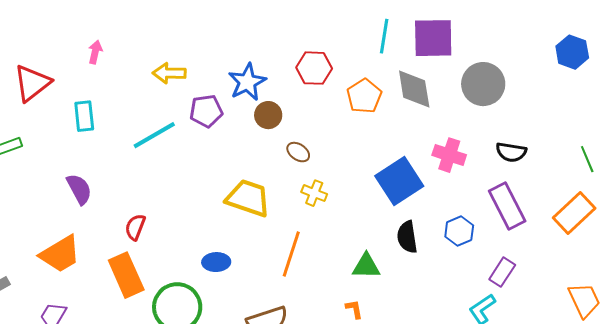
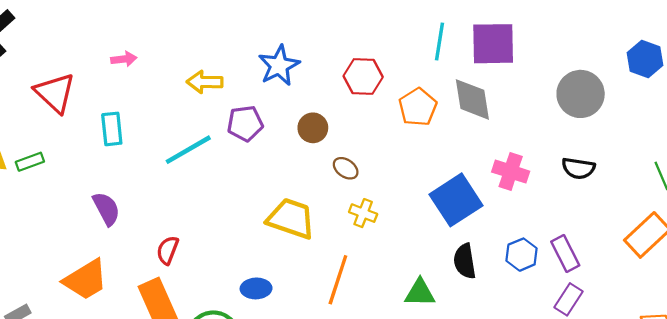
pink arrow: (95, 52) -> (124, 59), turned 70
blue star: (247, 82) -> (279, 66), moved
red triangle: (32, 83) -> (55, 93), turned -39
gray circle: (483, 84) -> (581, 94), moved
purple rectangle: (507, 206) -> (565, 253), moved, size x0.7

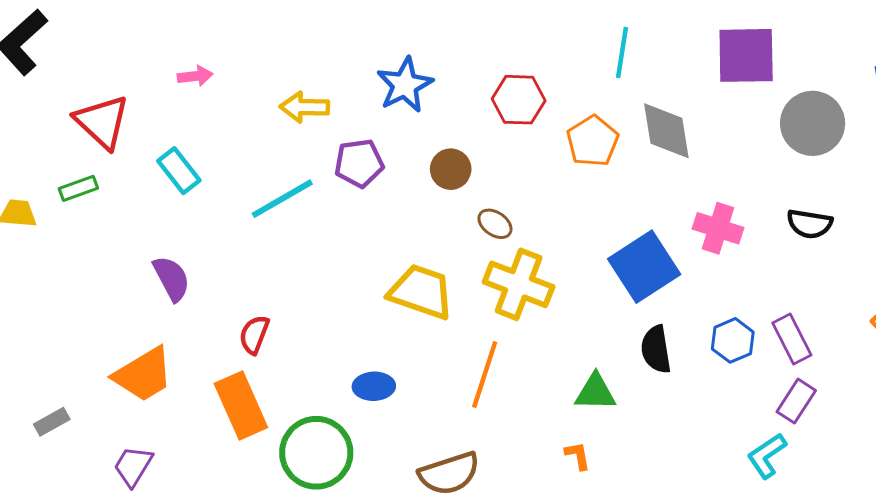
purple square: (493, 44) -> (746, 55), moved
cyan rectangle: (112, 129) -> (179, 171), turned -32
green rectangle: (30, 162) -> (78, 188), moved
yellow cross: (363, 213) -> (519, 284), size x1.8

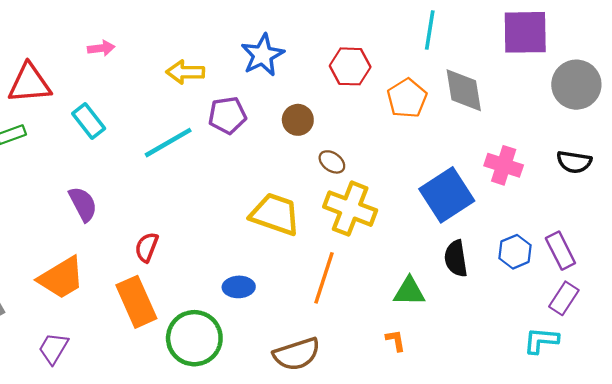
red triangle: (102, 122) -> (29, 83), turned -48
cyan L-shape: (767, 456) -> (541, 340), turned 39

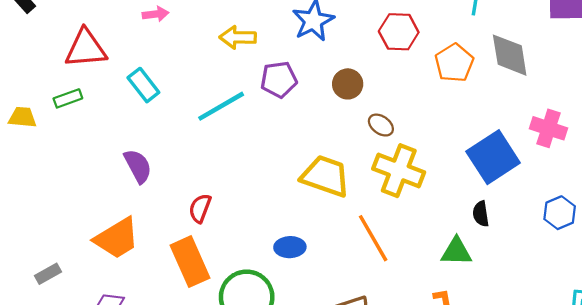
black semicircle: (456, 259) -> (481, 214), moved, size x0.7
orange line: (324, 278) -> (373, 238), turned -48

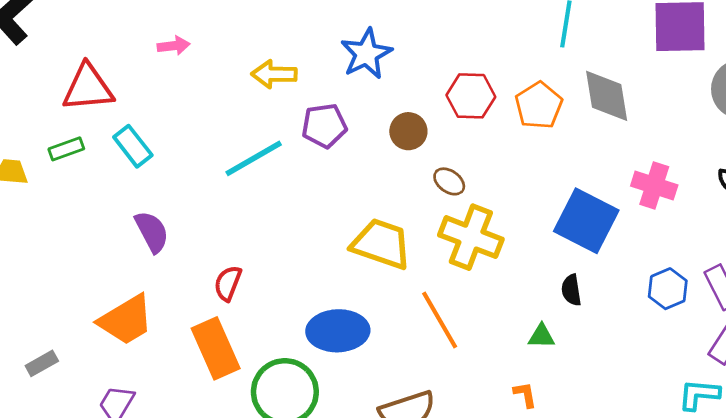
red hexagon: (399, 32) -> (471, 96), moved
cyan rectangle: (143, 85) -> (133, 146), moved
blue square: (493, 157) -> (586, 221), turned -30
blue ellipse: (290, 247) -> (338, 331), size x1.6
green triangle: (456, 252) -> (541, 336), size x0.7

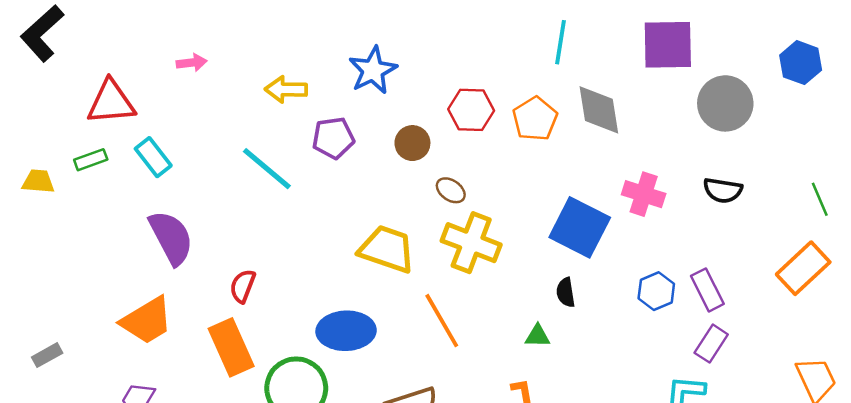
cyan line: (254, 158) -> (267, 169), turned 70
purple semicircle: (152, 232) -> (171, 238), size x1.4
gray rectangle: (42, 363) -> (47, 355), moved

